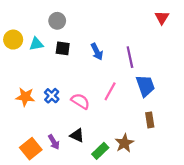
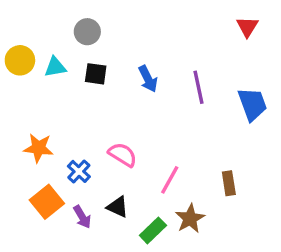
blue trapezoid: (145, 86) -> (252, 104), moved
pink line: (110, 91) -> (170, 180), moved
blue cross: (52, 96) -> (79, 171), moved
orange square: (31, 149) -> (47, 202), moved

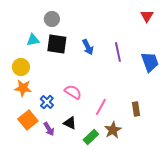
yellow circle: (20, 60) -> (21, 67), moved
black square: (96, 74) -> (57, 44), size x1.5

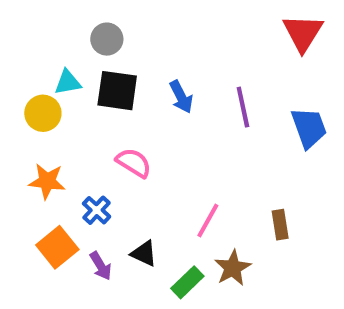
red triangle: (147, 16) -> (303, 33), size x1.5
yellow circle: (21, 67) -> (43, 113), moved
pink semicircle: (73, 92) -> (134, 163), moved

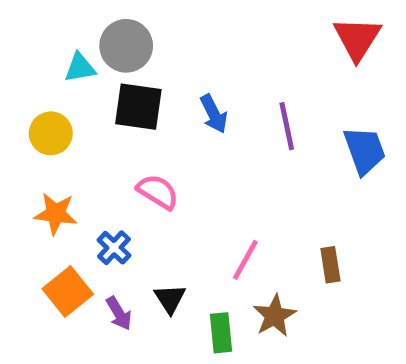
gray circle: (107, 39) -> (126, 46), size x1.4
cyan triangle: (68, 82) -> (80, 68), moved
black triangle: (144, 253) -> (170, 299), turned 32
green rectangle: (187, 282) -> (221, 333), turned -52

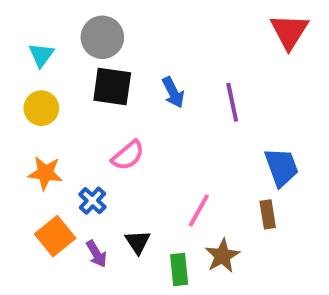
cyan triangle: (80, 68) -> (41, 55), moved, turned -44
blue trapezoid: (365, 150) -> (281, 167), moved
pink semicircle: (158, 192) -> (128, 155), turned 108

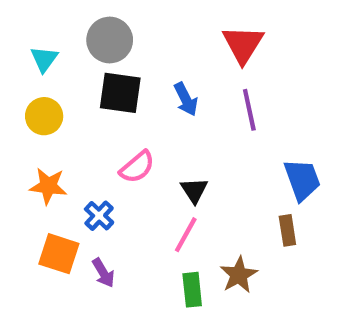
red triangle: (289, 31) -> (243, 44), moved
pink line: (199, 210) -> (186, 235), moved
orange square: (55, 236) -> (59, 254), turned -33
black triangle: (138, 242) -> (194, 190), moved

